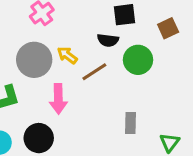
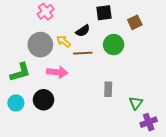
black semicircle: (108, 40) -> (83, 31), moved, turned -40
brown line: (94, 72) -> (83, 53), turned 30
pink arrow: (58, 99) -> (57, 72), turned -84

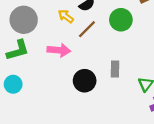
gray circle: (40, 45) -> (24, 20), moved
brown line: (83, 53) -> (87, 29), turned -42
black circle: (44, 100) -> (85, 81), moved

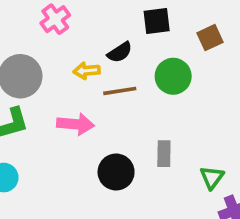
yellow arrow: (66, 16) -> (87, 71), turned -42
brown line: (87, 29) -> (120, 91), turned 36

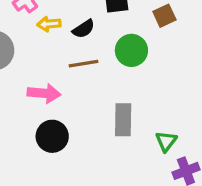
yellow arrow: (87, 71) -> (49, 24), moved
gray rectangle: (164, 154) -> (123, 120), size x1.4
black circle: (116, 172) -> (52, 136), moved

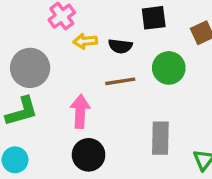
black semicircle: (84, 29) -> (120, 46), turned 40
pink arrow: (44, 93) -> (80, 111), turned -92

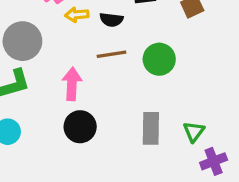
green circle: (169, 68) -> (159, 59), moved
gray rectangle: (160, 138) -> (151, 128), moved

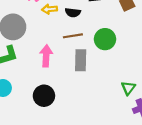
black circle: (80, 127) -> (44, 96), moved
gray rectangle: (151, 128) -> (81, 60), moved

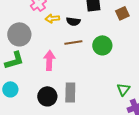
gray rectangle: (81, 60) -> (70, 92), moved

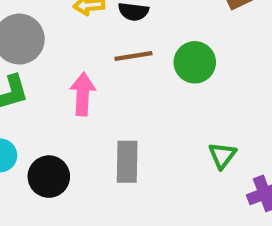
green triangle: (123, 89) -> (222, 155), moved
black circle: (47, 96) -> (49, 177), moved

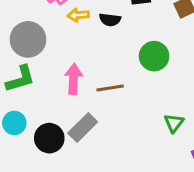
brown line: (133, 56) -> (110, 88), moved
gray rectangle: (127, 162) -> (83, 127), moved, turned 44

